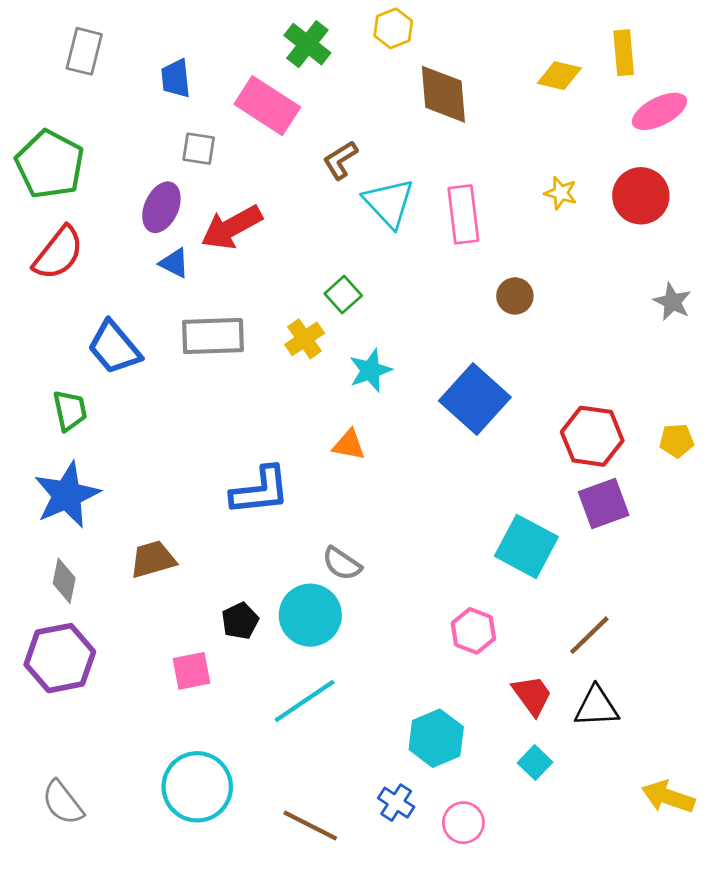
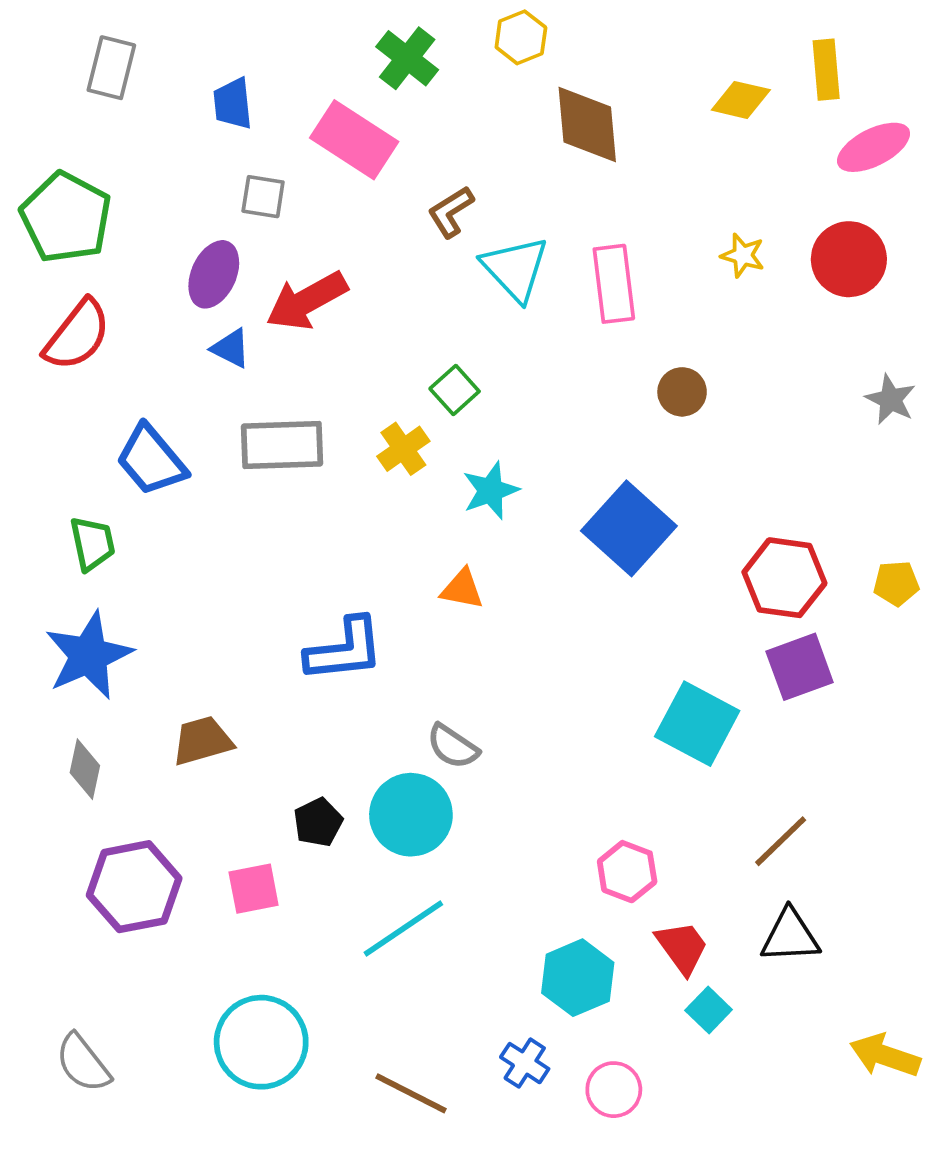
pink hexagon: (473, 631) -> (627, 872), moved
purple hexagon: (60, 658) -> (134, 887), moved
red trapezoid: (532, 695) -> (682, 947), moved

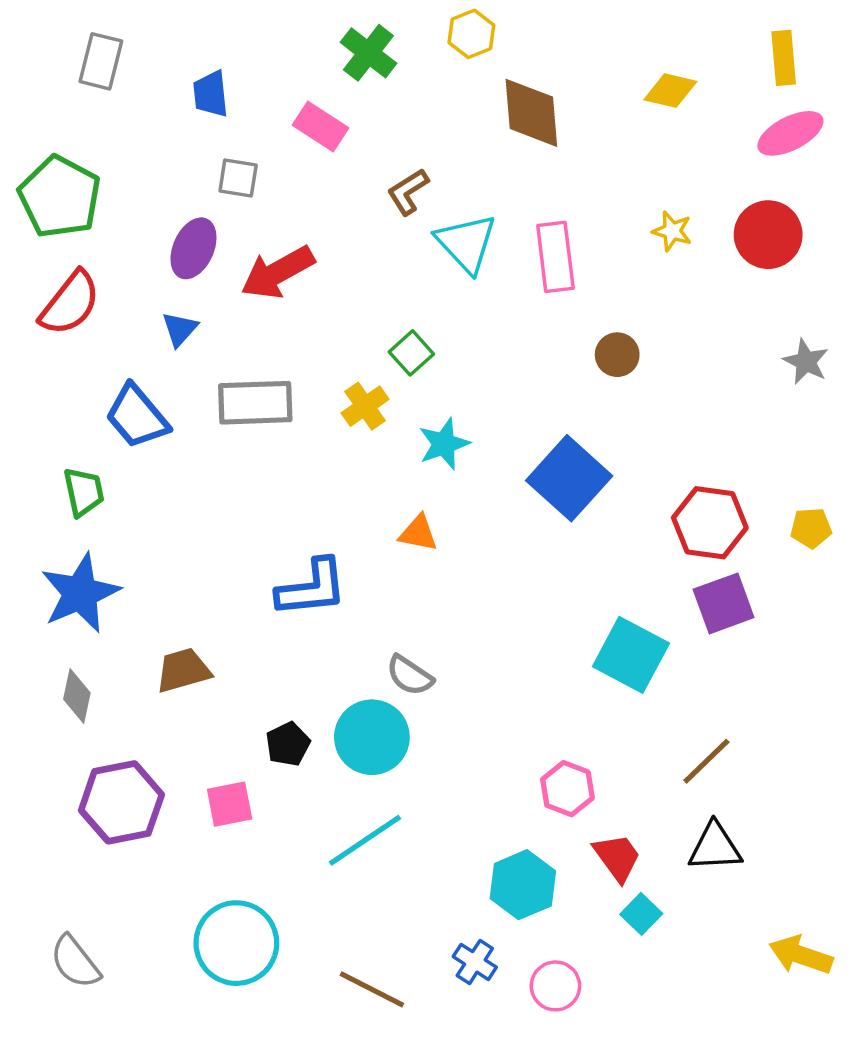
yellow rectangle: (826, 70) -> (784, 58), moved
pink rectangle: (354, 140) -> (320, 127), size x0.7
blue triangle: (231, 348) -> (180, 329), moved, turned 45

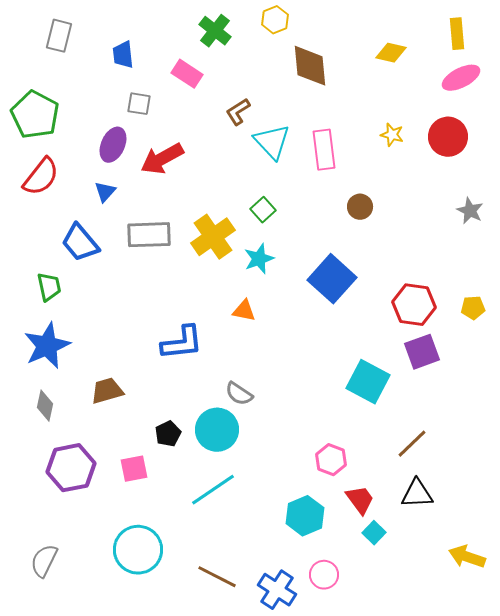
green square: (411, 353) -> (263, 210), moved
yellow cross: (365, 406) -> (213, 237), size x1.6
gray semicircle: (75, 962) -> (44, 561), turned 64
blue cross: (475, 962) -> (277, 590), moved, size x1.5

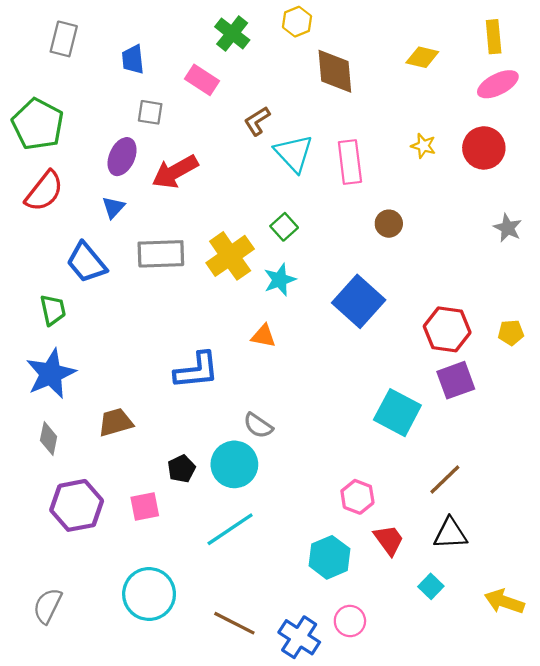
cyan square: (374, 533) -> (431, 586), moved

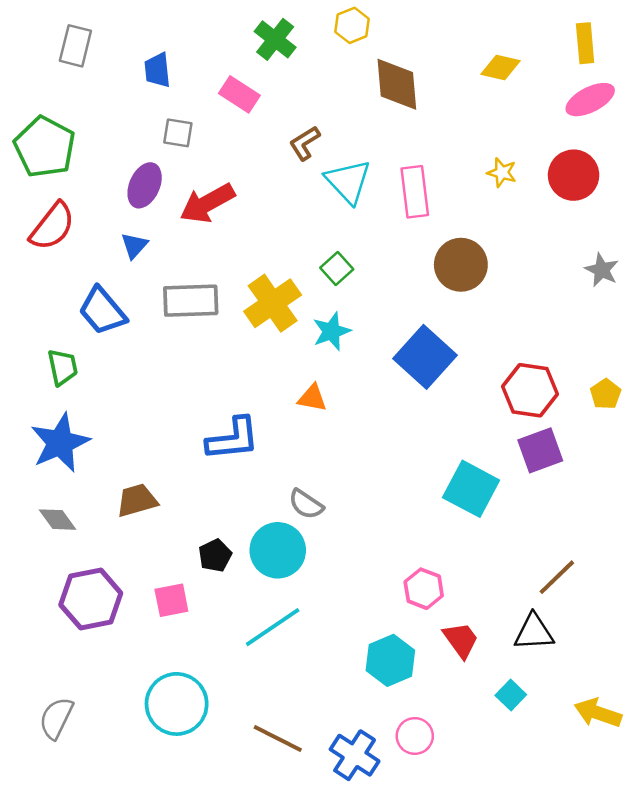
brown circle: (389, 224) -> (461, 265), size x1.6
yellow pentagon: (511, 333) -> (606, 394), turned -30
gray diamond: (49, 438) -> (57, 520), turned -48
brown line: (445, 480) -> (557, 577), moved

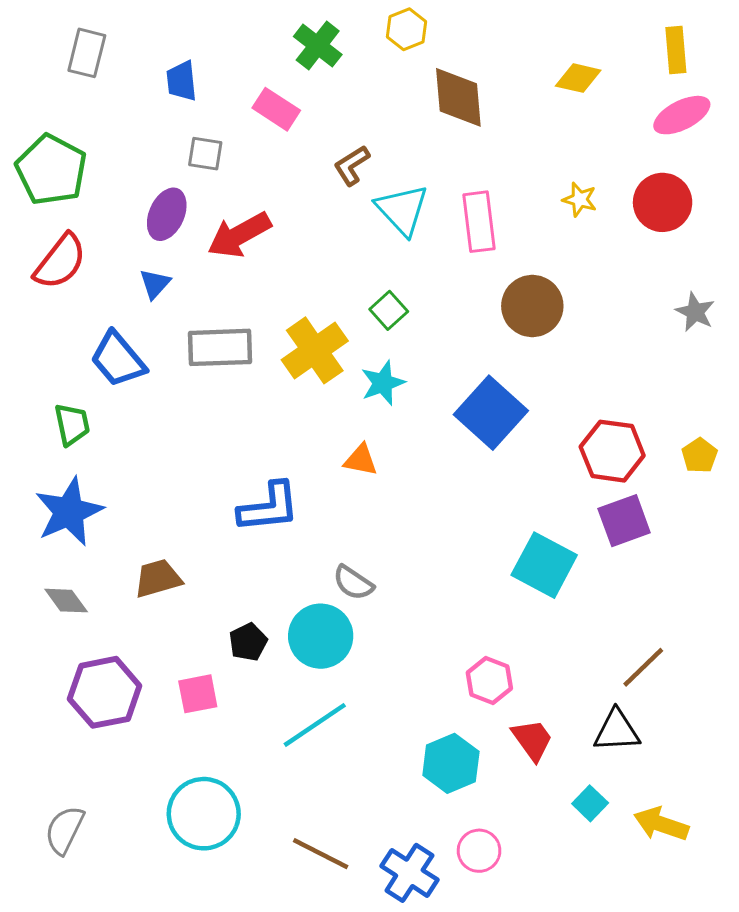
yellow arrow: (598, 713) -> (661, 824), moved

